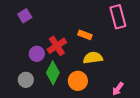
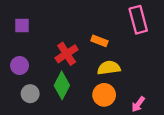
purple square: (25, 16) -> (22, 26), moved, turned 32
purple circle: (37, 54) -> (20, 65), moved
orange circle: (78, 81) -> (104, 95), moved

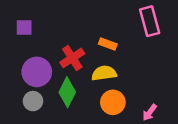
purple circle: (20, 65) -> (37, 72), moved, size x1.5
yellow semicircle: (109, 68) -> (104, 73), moved

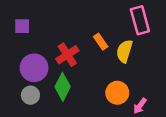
orange rectangle: (108, 44) -> (101, 42), turned 35
yellow semicircle: (104, 73) -> (124, 51), moved, turned -65
orange circle: (113, 102) -> (117, 93), moved

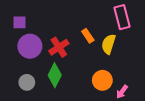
purple circle: (34, 68) -> (30, 46), moved

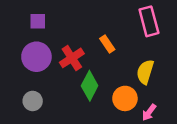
purple square: (20, 22) -> (38, 21), moved
yellow semicircle: (109, 44) -> (145, 72), moved
green diamond: (55, 75) -> (90, 86), moved

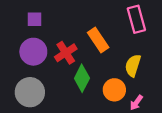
orange rectangle: (107, 44) -> (98, 40), size x1.5
gray circle: (33, 101) -> (30, 92), size x1.6

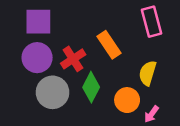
purple square: (35, 19) -> (38, 22), size x1.6
gray circle: (30, 92) -> (53, 92), moved

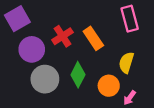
purple square: (38, 22) -> (17, 19), moved, turned -30
red cross: (73, 59) -> (63, 36), moved

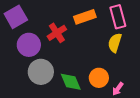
orange rectangle: (93, 38) -> (85, 17), moved, turned -75
yellow semicircle: (126, 63) -> (115, 43), moved
green diamond: (78, 75) -> (71, 82), moved, turned -50

